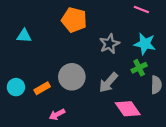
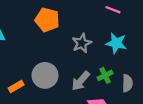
green cross: (139, 68) -> (105, 75), moved

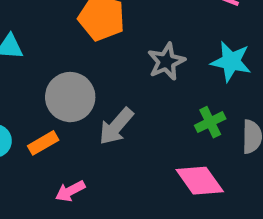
gray circle: (45, 75) -> (70, 97), moved
gray arrow: (81, 81) -> (116, 126), moved

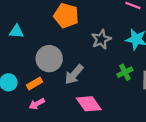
pink diamond: (200, 181) -> (89, 104), moved
pink arrow: (70, 191) -> (37, 104), moved

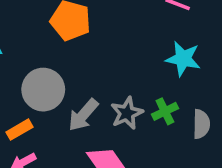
gray star: (101, 39) -> (127, 113), moved

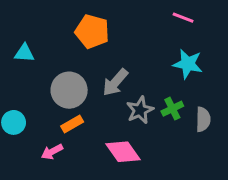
gray arrow: (83, 115) -> (115, 82), moved
orange rectangle: (20, 130) -> (72, 124), moved

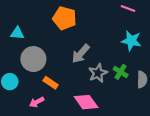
gray circle: (69, 90) -> (33, 59), moved
green cross: (172, 109) -> (121, 72), turned -32
orange rectangle: (72, 124) -> (51, 83), turned 64

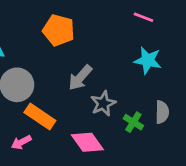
green cross: (121, 72) -> (133, 122), moved
orange rectangle: (51, 83) -> (40, 116), size x1.5

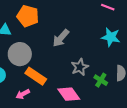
orange pentagon: (59, 30) -> (28, 16), moved
gray arrow: (80, 78) -> (61, 38), moved

